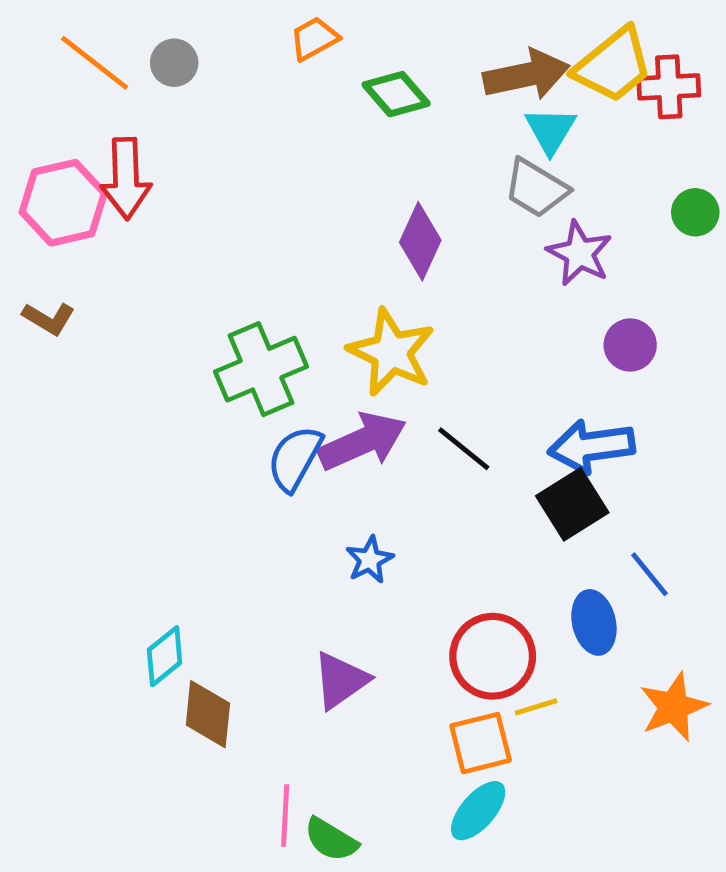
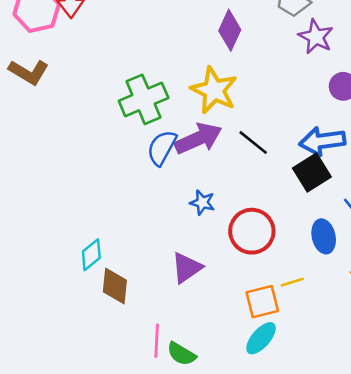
brown L-shape: (49, 318) -> (29, 72), size x1.4
blue star: (370, 560) -> (202, 202), turned -30
red circle: (493, 656) -> (252, 231), moved

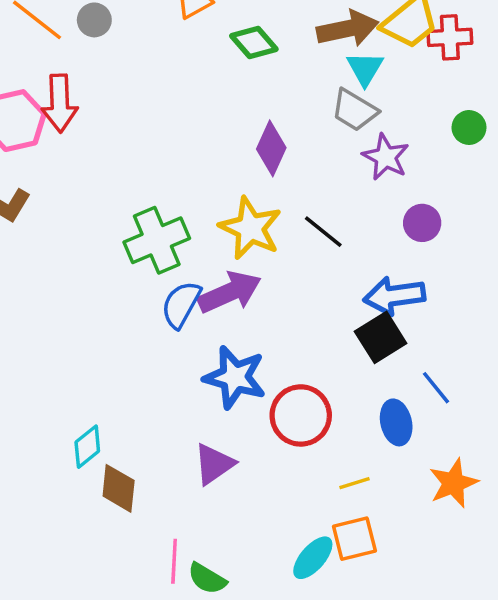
black line: (253, 142) -> (323, 232), moved
blue star: (202, 202) -> (235, 377), size x1.8
orange square: (262, 302) -> (354, 539), moved

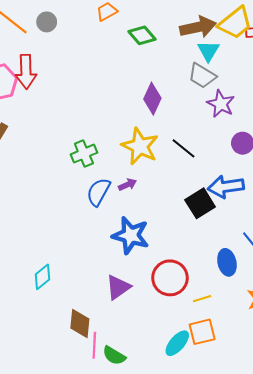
green cross: (157, 240) -> (84, 154), size x0.7
purple arrow: (230, 292) -> (127, 185), size x0.5
black square: (381, 337) -> (200, 203), moved
red circle: (301, 415) -> (170, 278), moved
brown diamond: (119, 488) -> (80, 323), moved

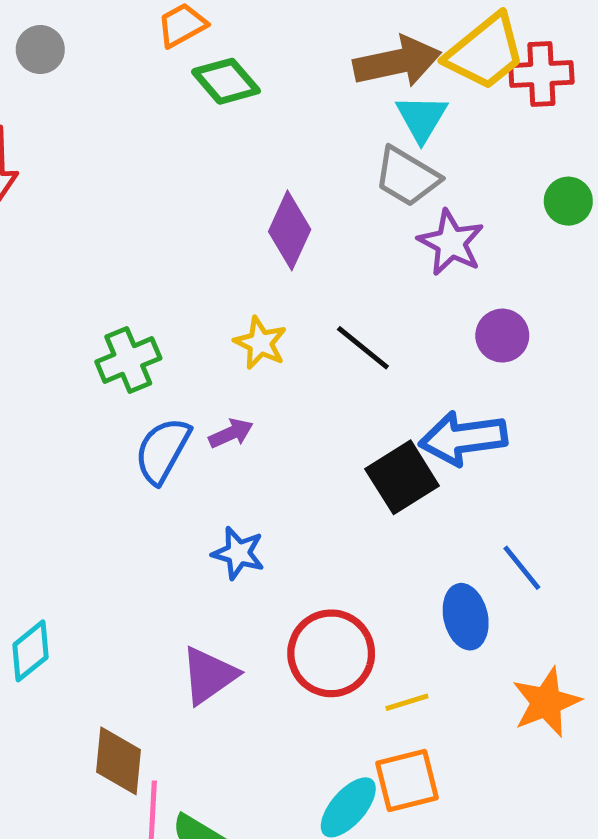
green diamond: (142, 35) -> (226, 81), moved
yellow star: (140, 146) -> (260, 343), size x0.6
blue star: (131, 235) -> (238, 553), size x0.6

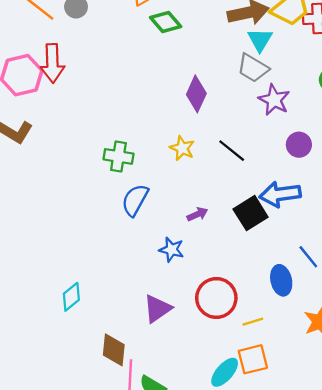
green cross: (128, 360) -> (118, 156), turned 32
purple arrow: (231, 433) -> (197, 214), moved

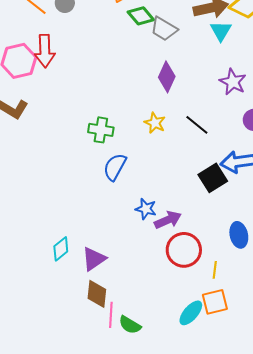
gray trapezoid: (253, 68) -> (164, 29), moved
purple arrow: (197, 214) -> (168, 220), moved, size x1.5
purple triangle: (157, 309) -> (94, 259), moved
yellow line: (253, 322) -> (215, 270), turned -66

